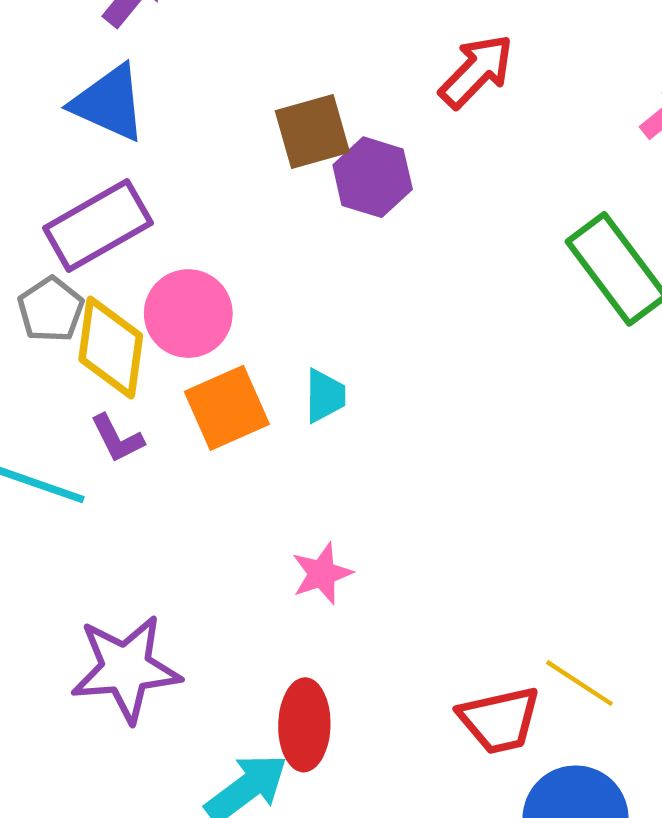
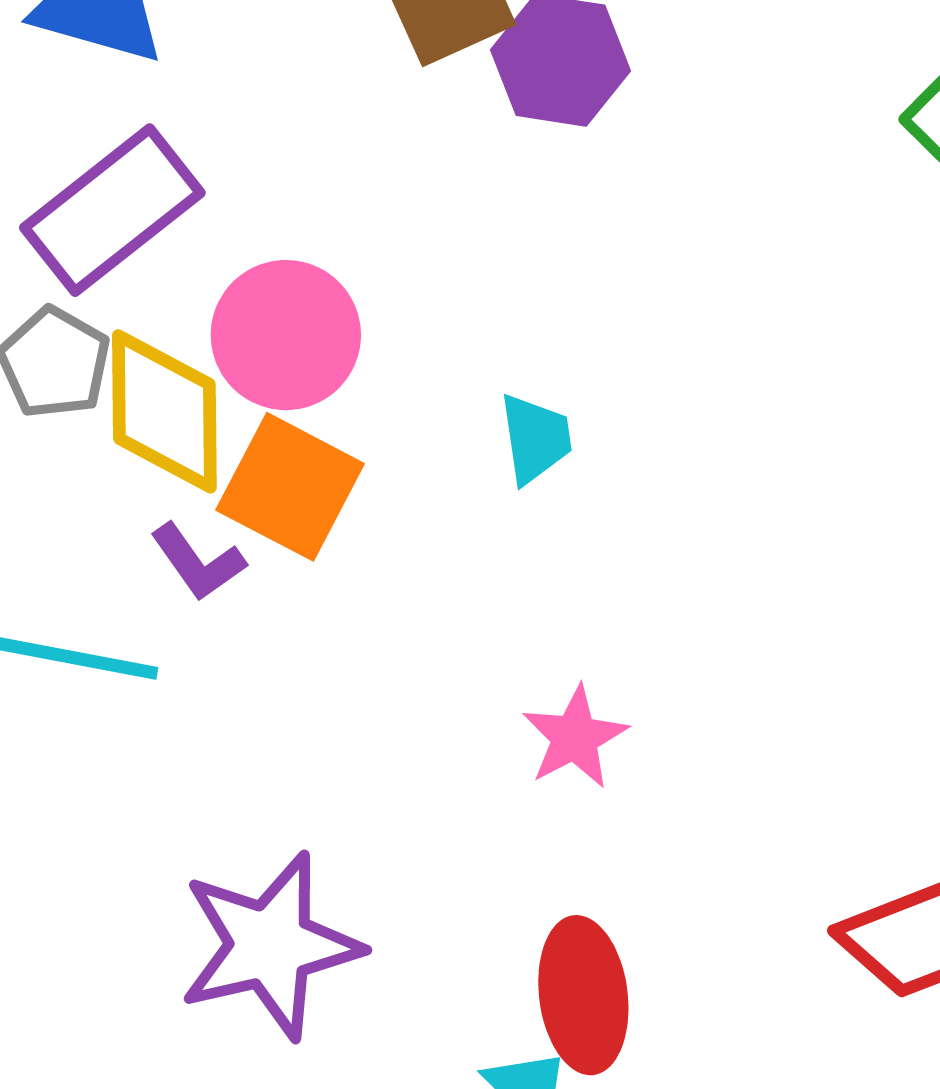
orange square: (227, 408) -> (290, 487), moved, turned -30

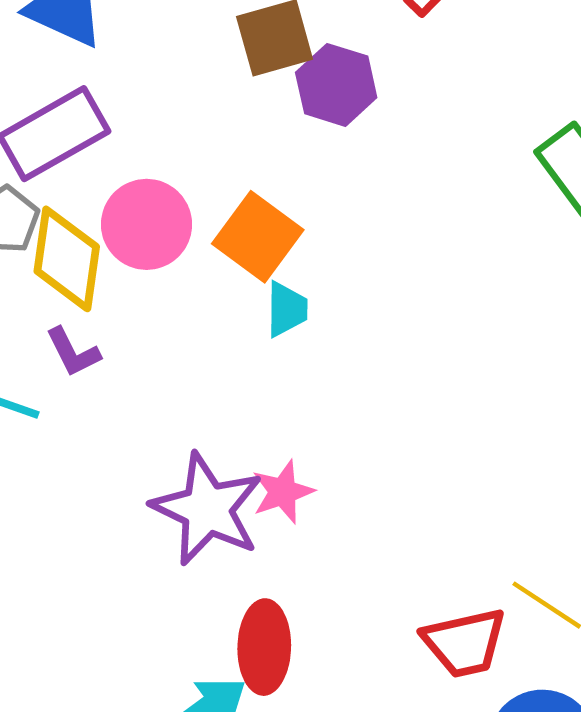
orange square: (290, 487) -> (258, 237), moved
purple star: (270, 945) -> (207, 509), moved, turned 30

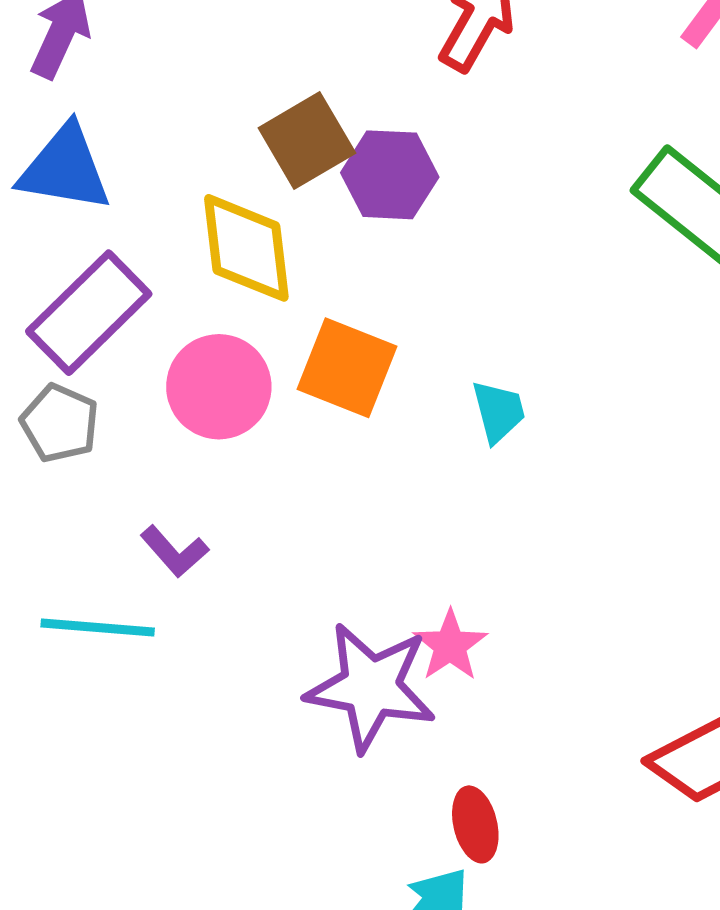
yellow diamond: (67, 259) -> (246, 248), moved
cyan trapezoid: (287, 309) -> (499, 411), moved
red ellipse: (264, 647) -> (475, 824), size x0.7

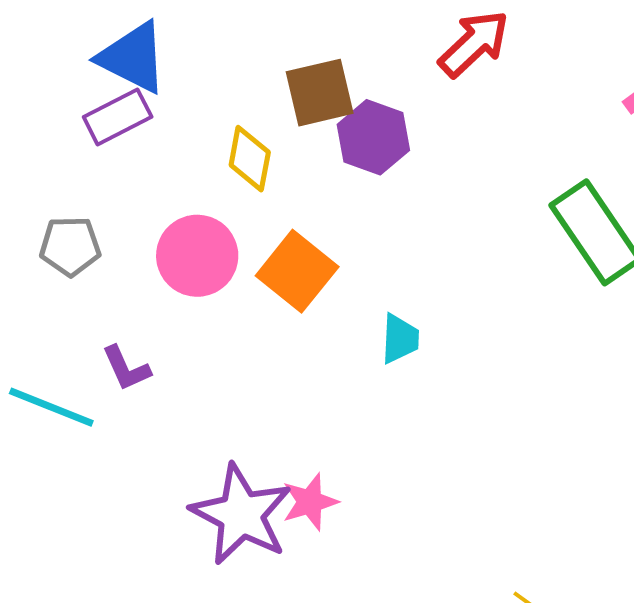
yellow diamond: (246, 248) -> (250, 159), size x0.7
purple rectangle: (89, 313) -> (118, 117), moved, size x0.7
gray pentagon: (60, 423) -> (70, 246), turned 30

